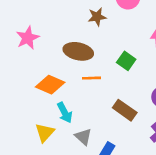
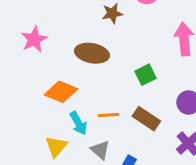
green square: (126, 61) -> (145, 75), moved, turned 30
orange line: (91, 78) -> (109, 115), moved

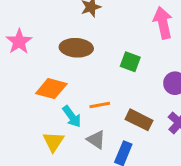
green square: (145, 75) -> (130, 62), turned -36
brown rectangle: (146, 119) -> (139, 120), moved

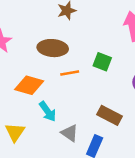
orange line: (100, 105) -> (70, 73), moved
yellow triangle: (53, 142) -> (15, 132), moved

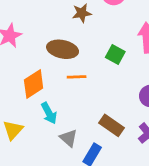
green square: (102, 62) -> (115, 55), moved
orange diamond: (29, 85) -> (34, 84), turned -56

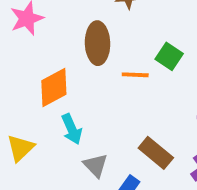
brown ellipse: (63, 49) -> (98, 43), turned 72
orange line: (77, 77) -> (135, 75), moved

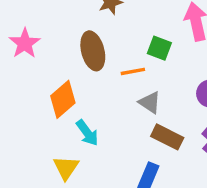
yellow triangle: (20, 148) -> (66, 168), moved
gray triangle: (96, 165) -> (150, 102), moved

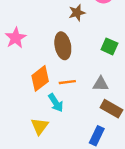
orange line: (133, 71) -> (67, 82), moved
gray triangle: (150, 102) -> (101, 84), turned -35

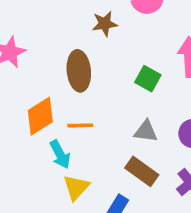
gray triangle: (101, 84) -> (146, 131), moved
yellow triangle: (40, 126) -> (76, 187), moved

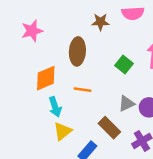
orange line: (80, 125) -> (82, 90), moved
gray triangle: (146, 131) -> (126, 104), moved, turned -42

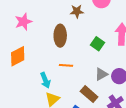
orange diamond: (46, 78) -> (18, 56), moved

